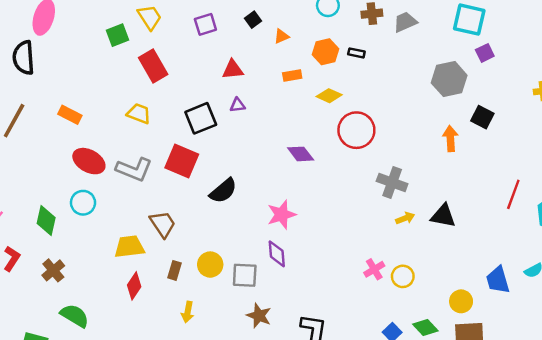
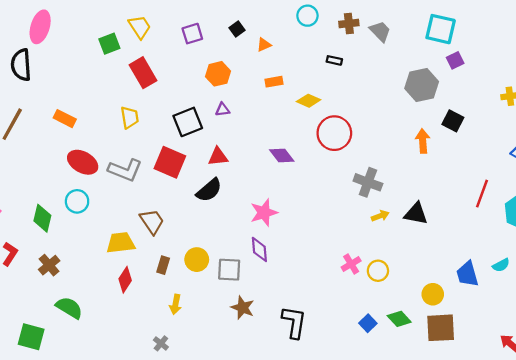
gray trapezoid: (405, 22) -> (380, 31), turned 70
orange hexagon: (326, 52) -> (218, 74), moved
red triangle: (233, 70) -> (218, 157), moved
yellow trapezoid: (139, 114) -> (130, 117), turned 60

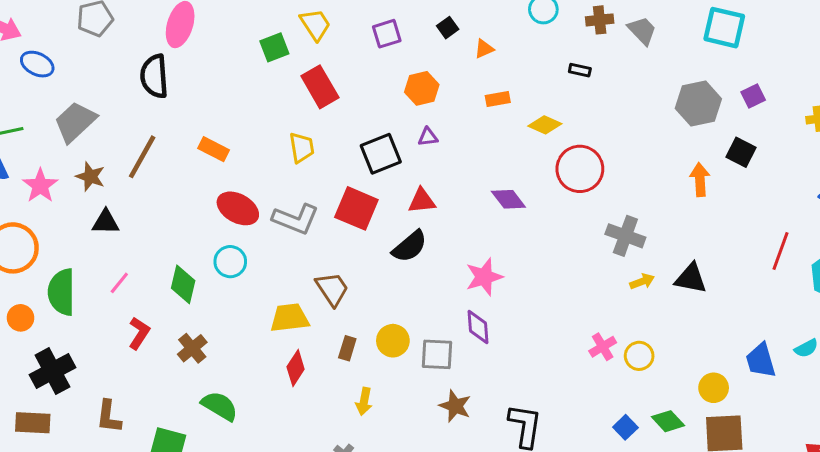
purple square: (455, 60) -> (753, 96), moved

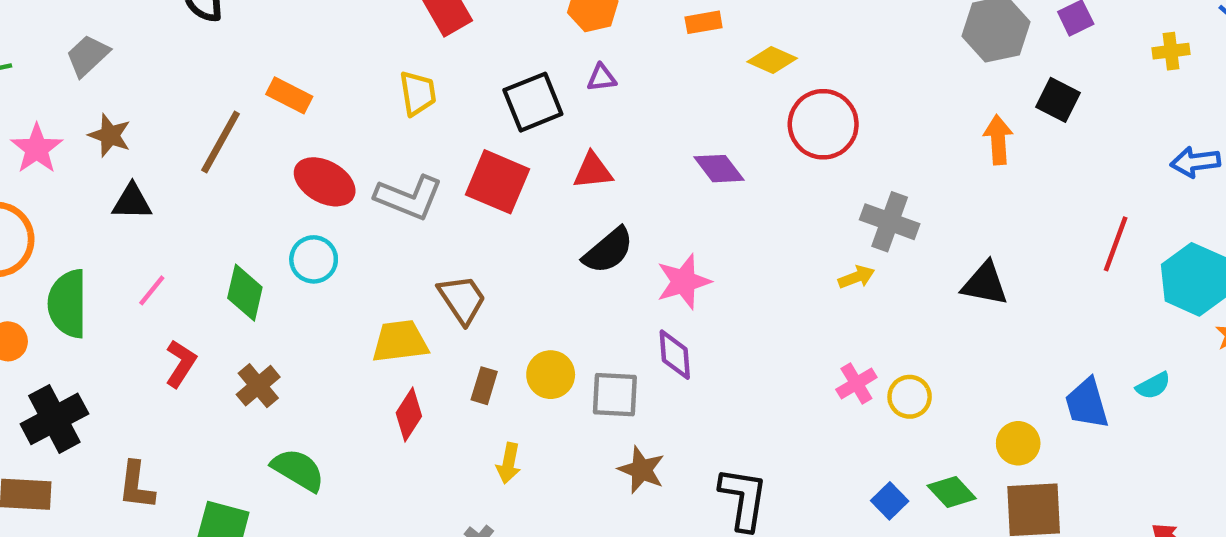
gray trapezoid: (75, 122) -> (88, 56), size x0.7
brown line: (142, 157) -> (221, 142), moved
black semicircle: (410, 246) -> (608, 251), moved
yellow arrow: (642, 281) -> (856, 277), moved

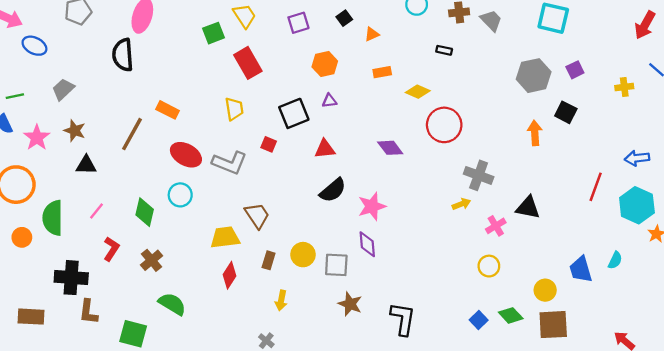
blue arrow: (1195, 162) -> (637, 158), moved
red square: (497, 182) -> (269, 144), moved, size x0.5
pink cross: (856, 383) -> (496, 226), moved
cyan semicircle: (1153, 386) -> (615, 260), turned -36
black cross: (54, 419) -> (71, 278), moved, turned 32

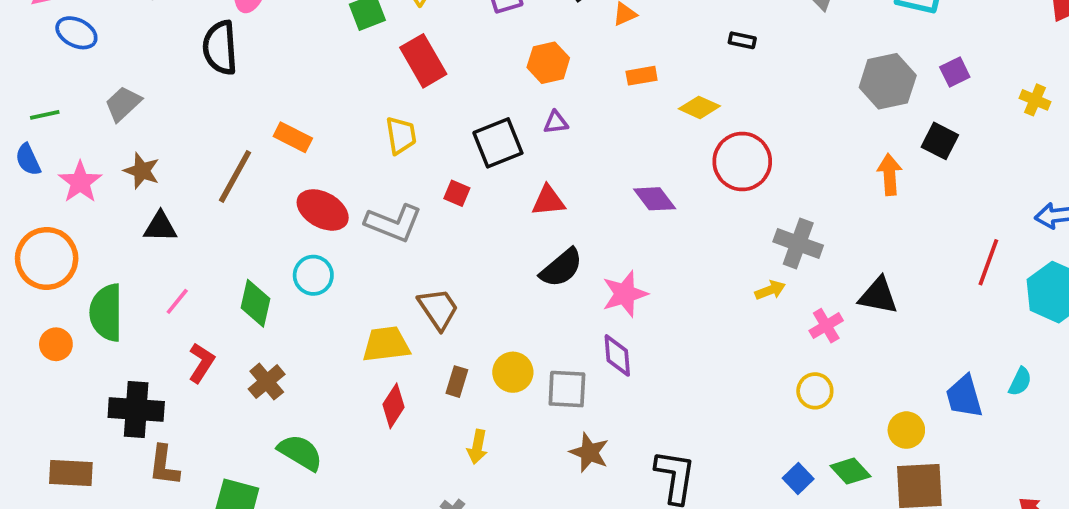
yellow cross: (624, 87) -> (1035, 100), turned 30

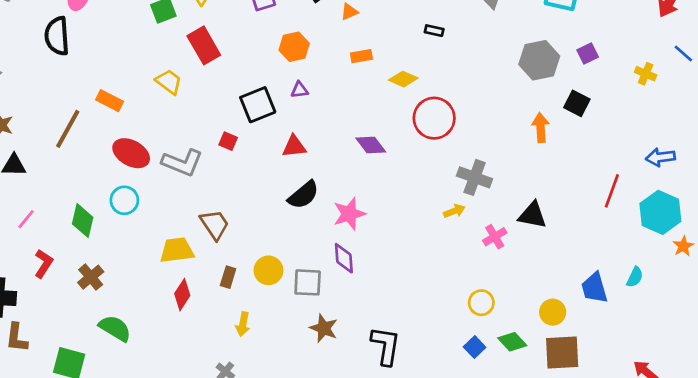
yellow trapezoid: (401, 135) -> (169, 82), moved, turned -44
yellow circle: (815, 391) -> (481, 303), moved

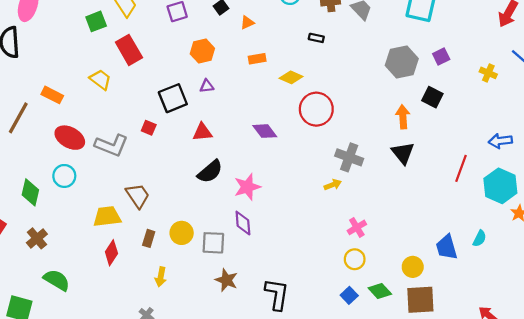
black triangle: (532, 215) -> (403, 153), moved, turned 40
pink cross: (495, 237) -> (357, 227), moved

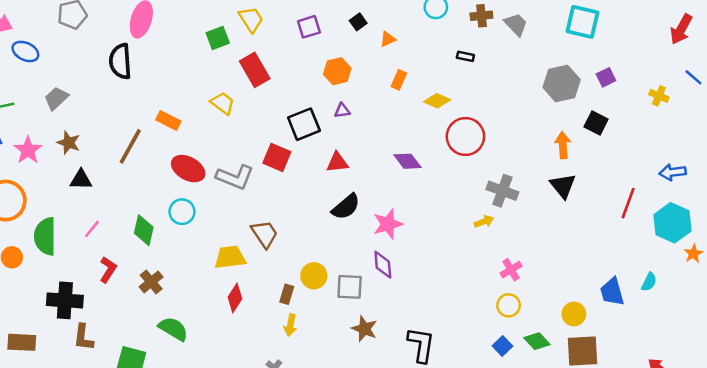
orange rectangle: (257, 59) -> (399, 80), turned -56
red square: (149, 128) -> (277, 157), size x1.6
brown rectangle: (149, 238) -> (287, 294), moved

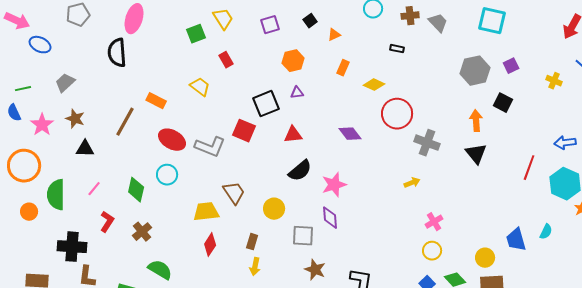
red rectangle: (255, 70) -> (226, 60), size x0.6
gray cross: (502, 191) -> (427, 143), moved
yellow circle: (314, 276) -> (274, 209), moved

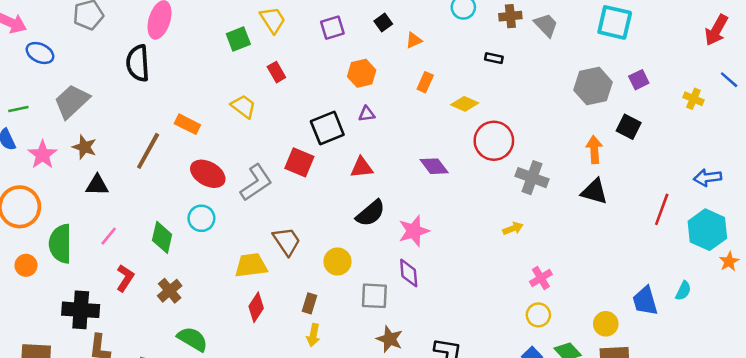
gray trapezoid: (65, 83) -> (72, 101), size x1.4
gray L-shape: (210, 147) -> (256, 183), turned -56
black triangle: (476, 154) -> (594, 192), turned -35

